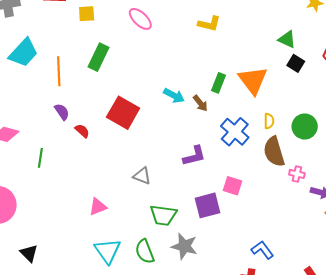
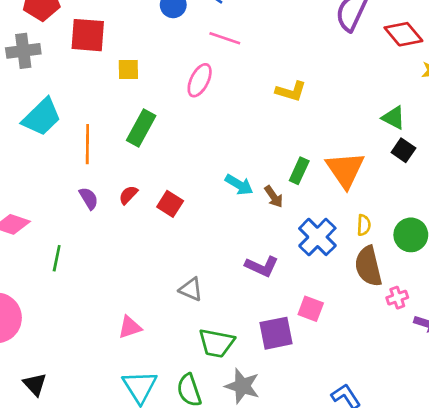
pink ellipse: (140, 19) -> (200, 80), turned 70
red square: (123, 113) -> (170, 204), size x0.6
red semicircle: (82, 131) -> (128, 195), moved, turned -91
purple L-shape: (194, 156) -> (262, 266), turned 35
pink cross: (297, 174) -> (397, 298), turned -35

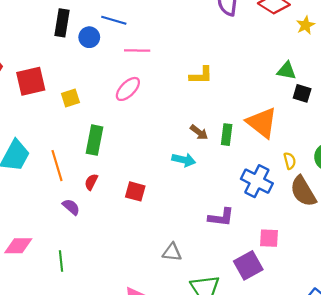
pink ellipse: (200, 80) -> (128, 89), turned 36
red semicircle: (128, 195) -> (91, 182), moved
brown arrow: (274, 197) -> (199, 132), moved

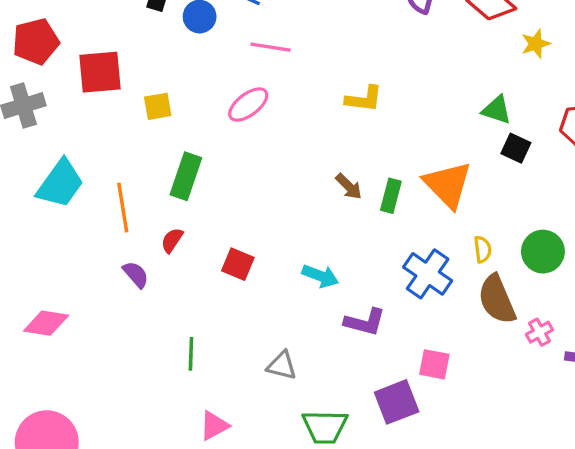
cyan arrow: (184, 160) -> (320, 276), moved
green line: (61, 261) -> (191, 354), moved

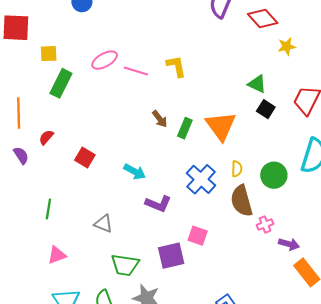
pink line: (271, 47) -> (136, 71), moved
yellow L-shape: (364, 99) -> (176, 66), turned -115
green rectangle: (186, 176) -> (61, 83), moved

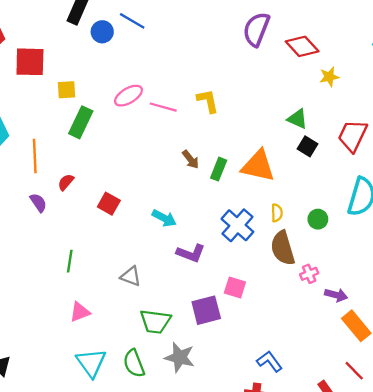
orange triangle: (221, 126) -> (258, 166), turned -40
green circle: (274, 175) -> (318, 219), size x0.7

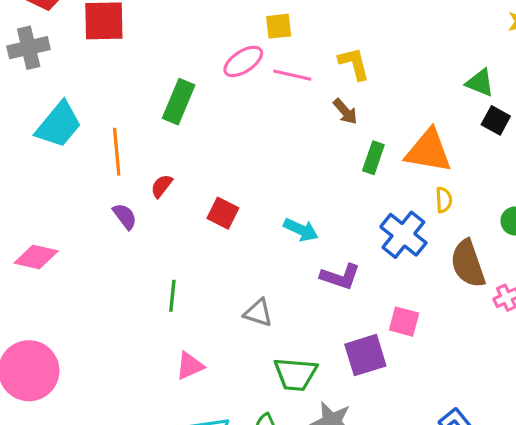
yellow square: (67, 90) -> (279, 26), moved
brown arrow: (191, 159) -> (345, 111), moved
yellow semicircle: (277, 213) -> (444, 200), moved

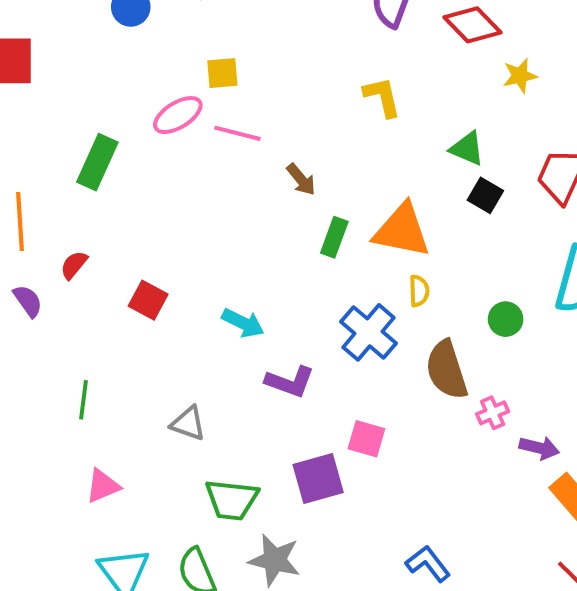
yellow L-shape: (354, 64) -> (382, 97), moved

